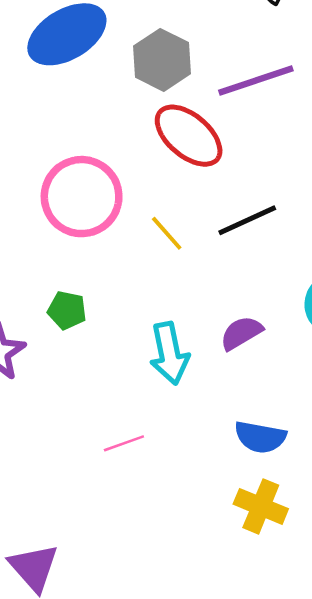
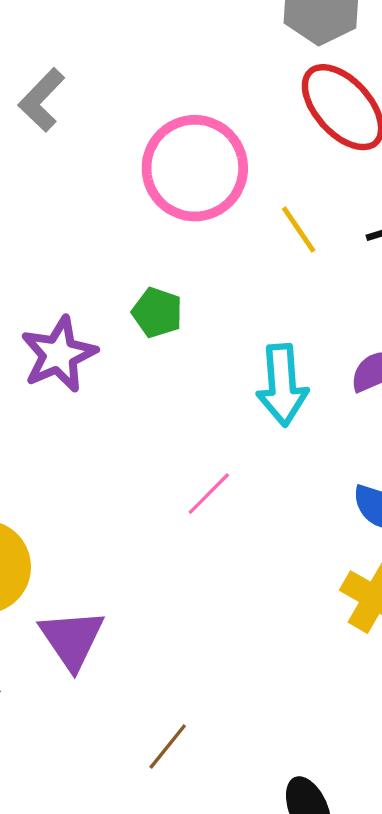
pink line: (124, 443) -> (209, 494), turned -33

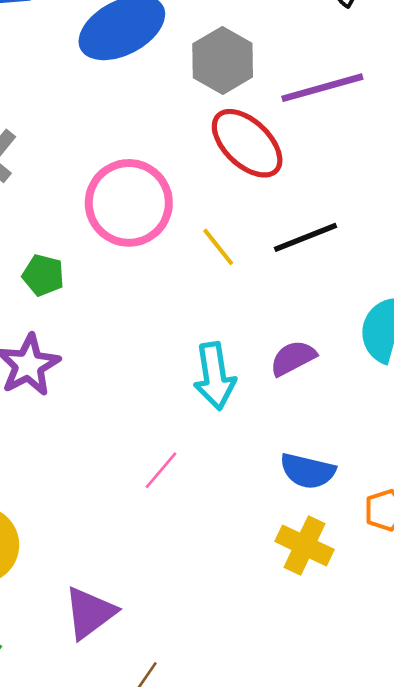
green pentagon: (157, 313) -> (43, 275), moved
purple triangle: (72, 639) -> (90, 613), moved, turned 32

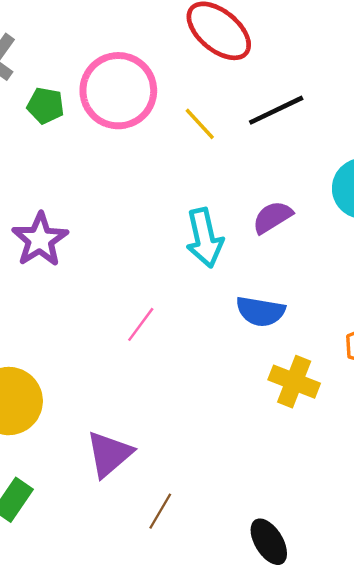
green pentagon: (43, 275) -> (46, 106), moved
pink line: (161, 470) -> (141, 324), moved
blue semicircle: (308, 471) -> (261, 311), moved

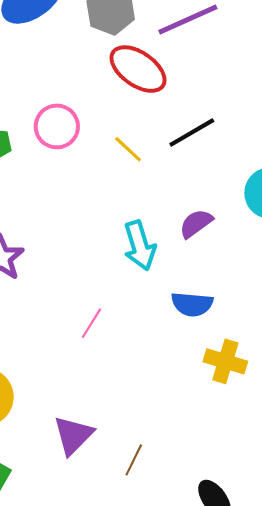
pink circle: (118, 91) -> (57, 126), size x0.7
brown line: (160, 511) -> (134, 460), moved

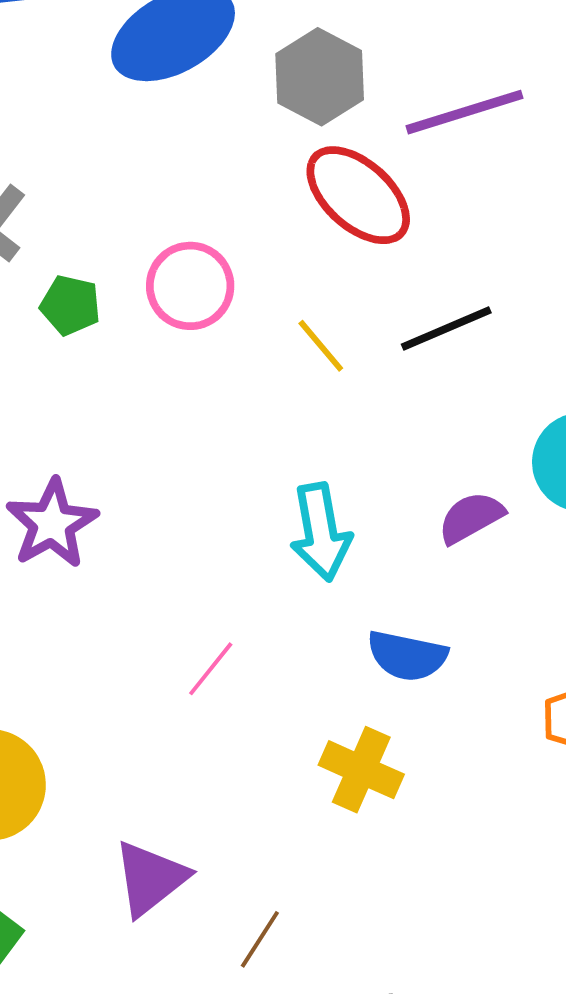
purple semicircle: (196, 224) -> (471, 518), moved
yellow cross: (225, 361) -> (361, 770), moved

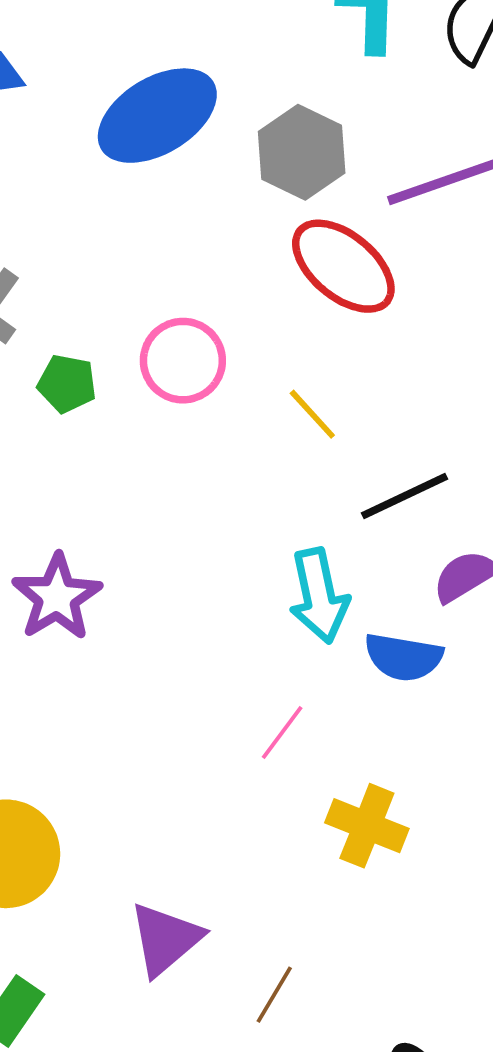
black line: (446, 329) -> (404, 496), moved
blue semicircle: (407, 656) -> (403, 657), moved
pink line: (211, 669) -> (282, 733), moved

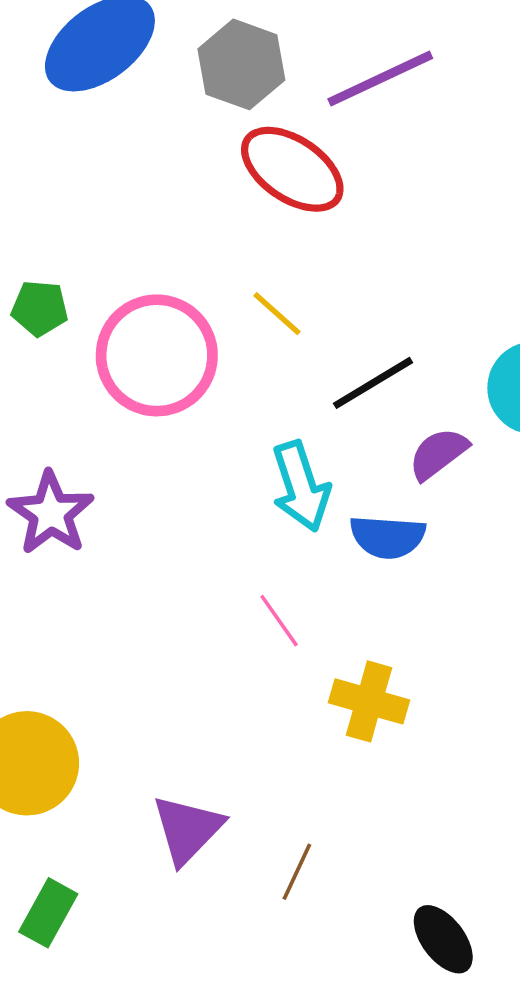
pink circle: (183, 361) -> (157, 355), moved, size x1.5
pink line: (282, 733) -> (279, 621), turned -66

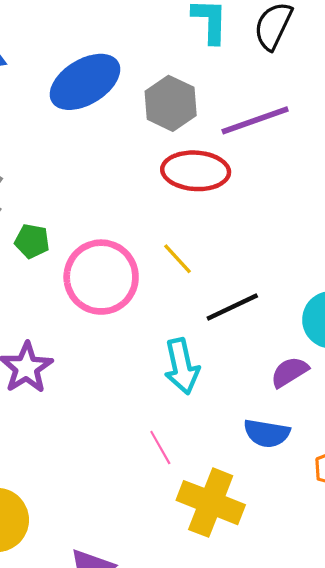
red ellipse: (292, 169) -> (196, 171), turned -36
purple semicircle: (438, 454) -> (289, 372), moved
blue semicircle: (388, 537) -> (267, 433), moved
yellow cross: (369, 701) -> (211, 503), size x1.4

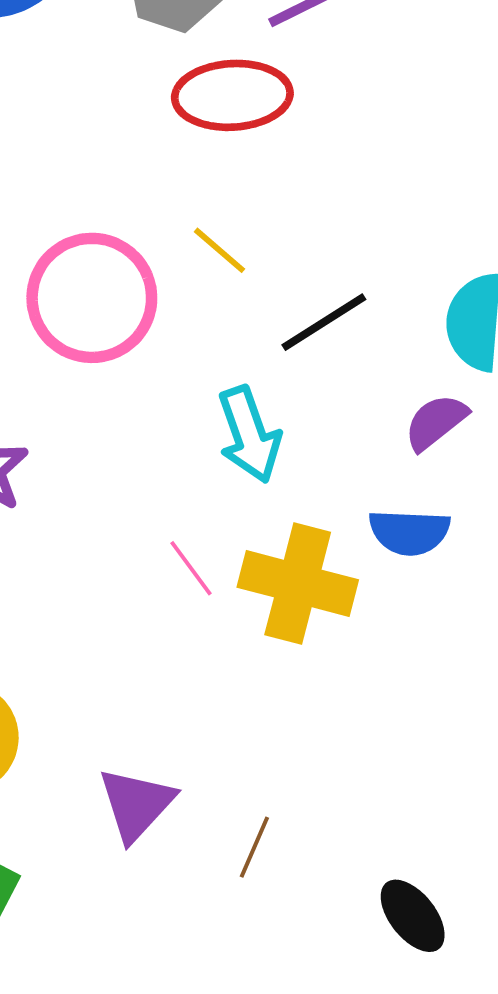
pink line: (160, 447) -> (191, 568), moved
yellow cross: (211, 503) -> (298, 583), moved

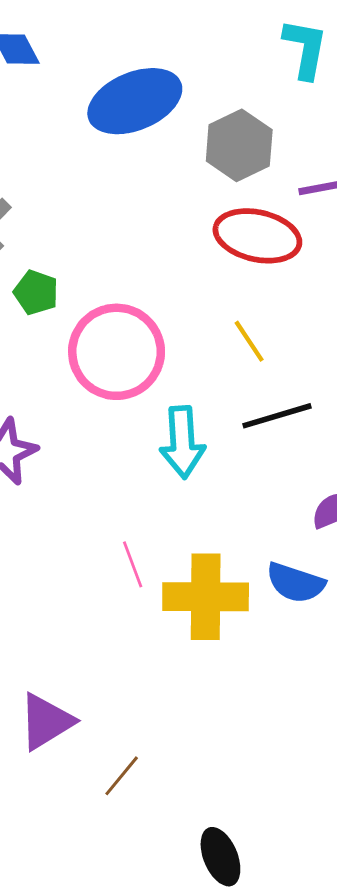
yellow line: (220, 250) -> (249, 341), moved
cyan arrow: (249, 435) -> (182, 442), moved
yellow cross: (298, 583) -> (206, 597), turned -30

